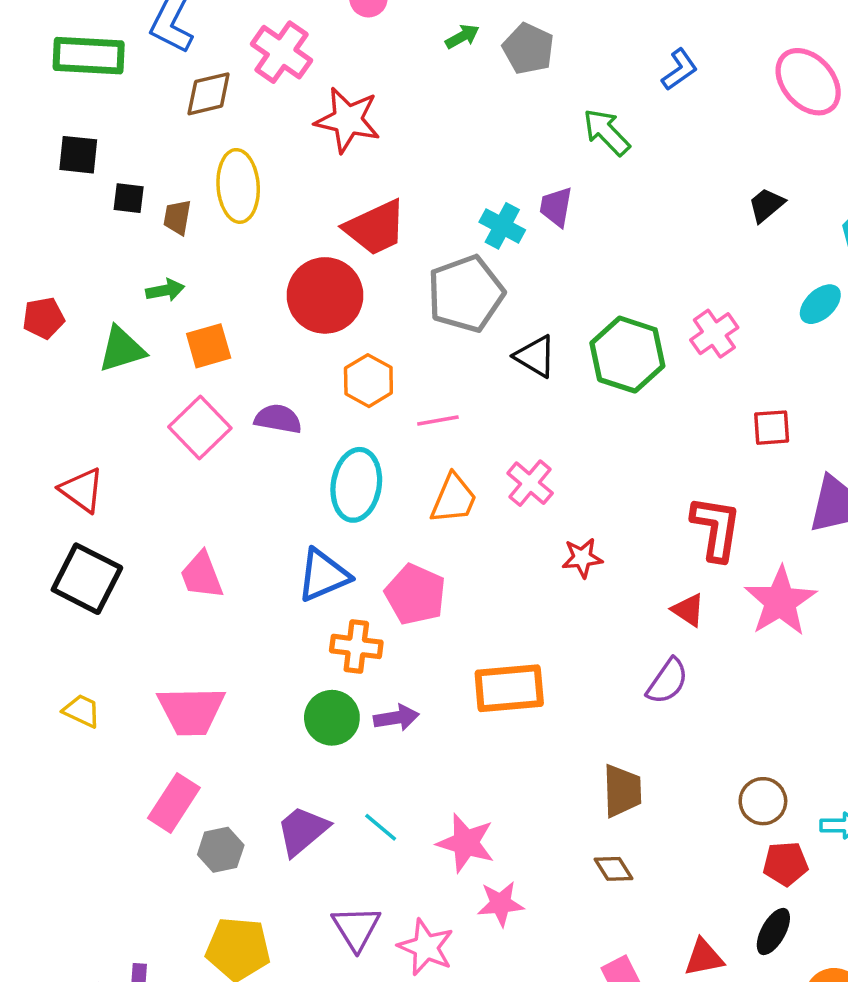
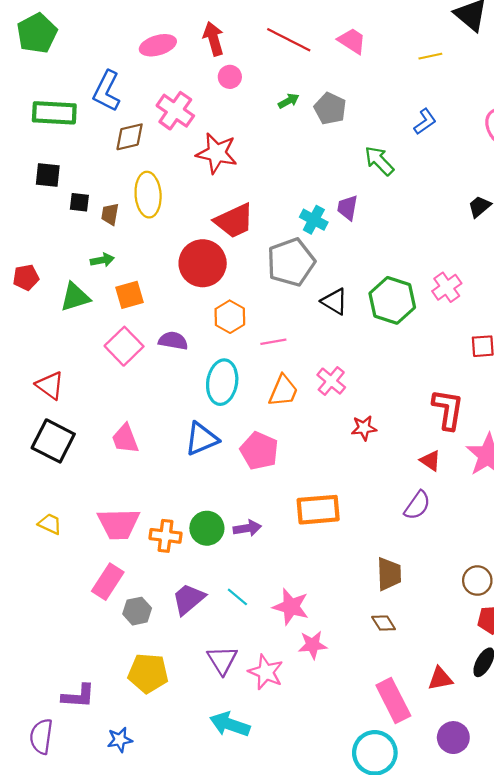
orange cross: (356, 646) -> (165, 536), moved

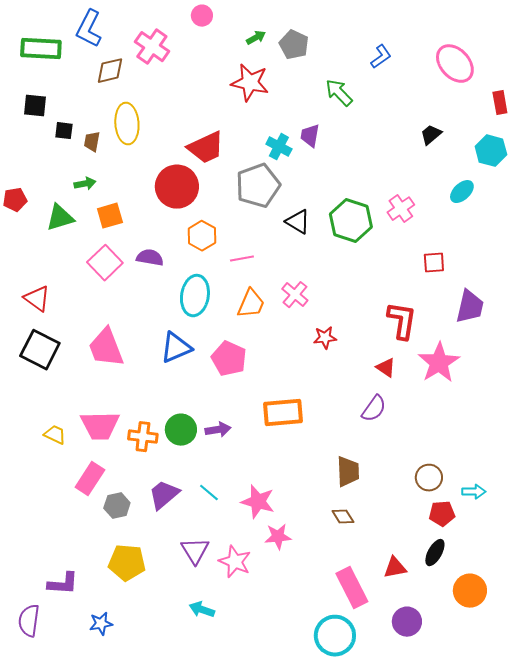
red star: (217, 153) -> (250, 83), moved
pink trapezoid: (125, 439) -> (106, 348), size x1.4
yellow trapezoid: (50, 524) -> (55, 435), moved
cyan arrow: (230, 724) -> (202, 610), size x0.7

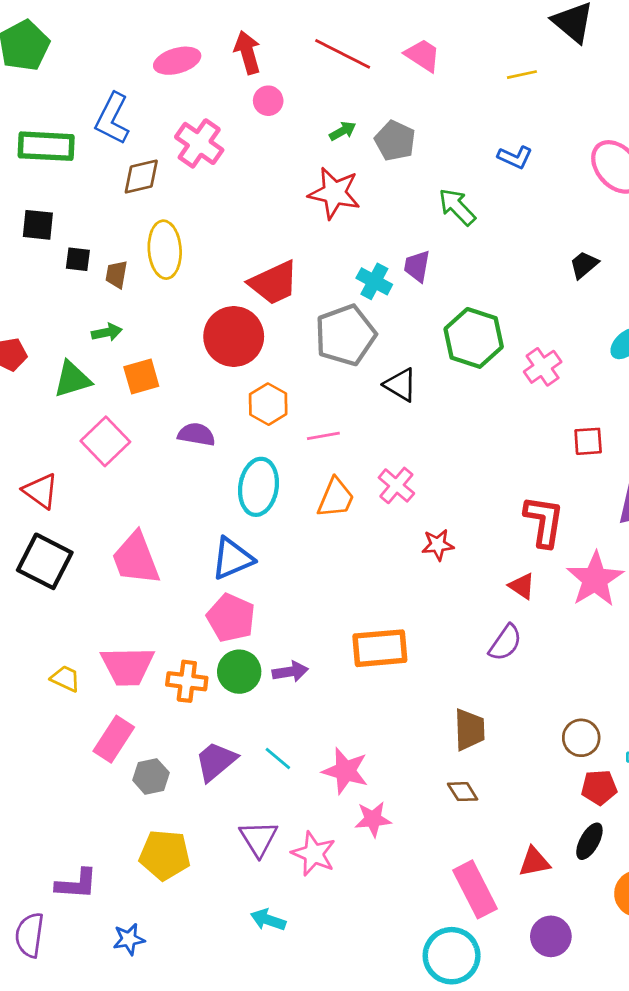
blue L-shape: (381, 57) -> (515, 157), turned 60
green hexagon: (351, 221) -> (474, 338), moved
pink square: (105, 263) -> (105, 441), moved
pink pentagon: (229, 359) -> (231, 618), moved

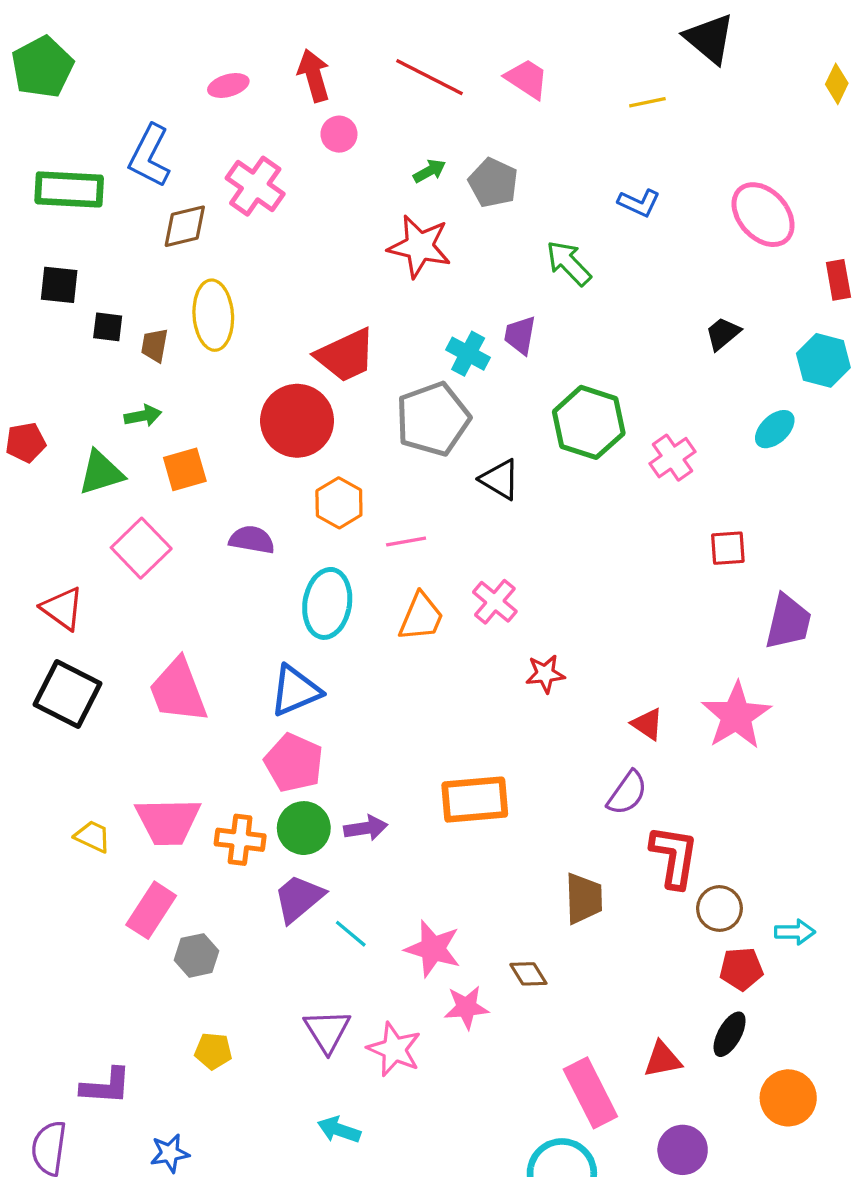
pink ellipse: (177, 61) -> (228, 85), size x0.7
red L-shape: (544, 521) -> (674, 857), moved
purple trapezoid: (216, 761) -> (299, 898), moved
brown diamond: (463, 792) -> (528, 974), moved
yellow pentagon: (165, 855) -> (213, 1051), size x0.6

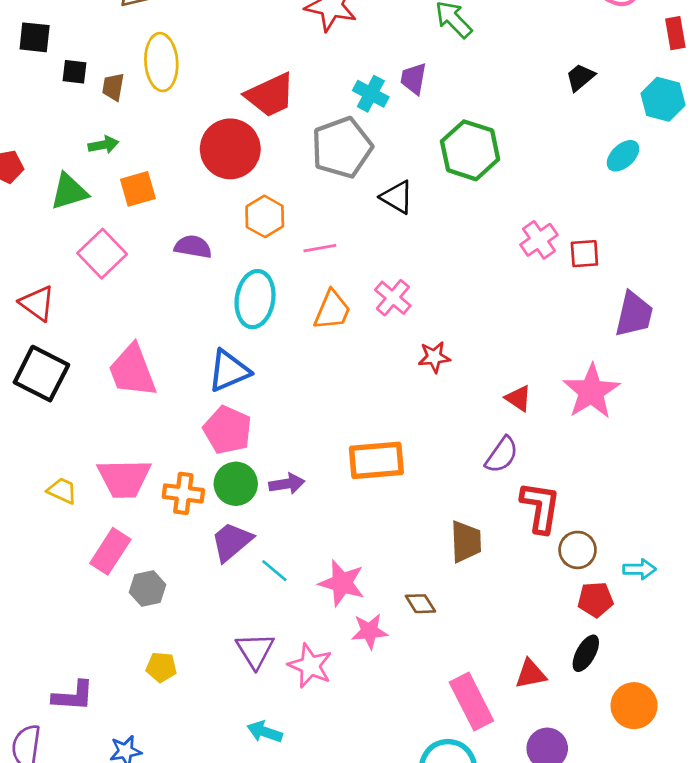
pink cross: (673, 458) -> (539, 240), moved

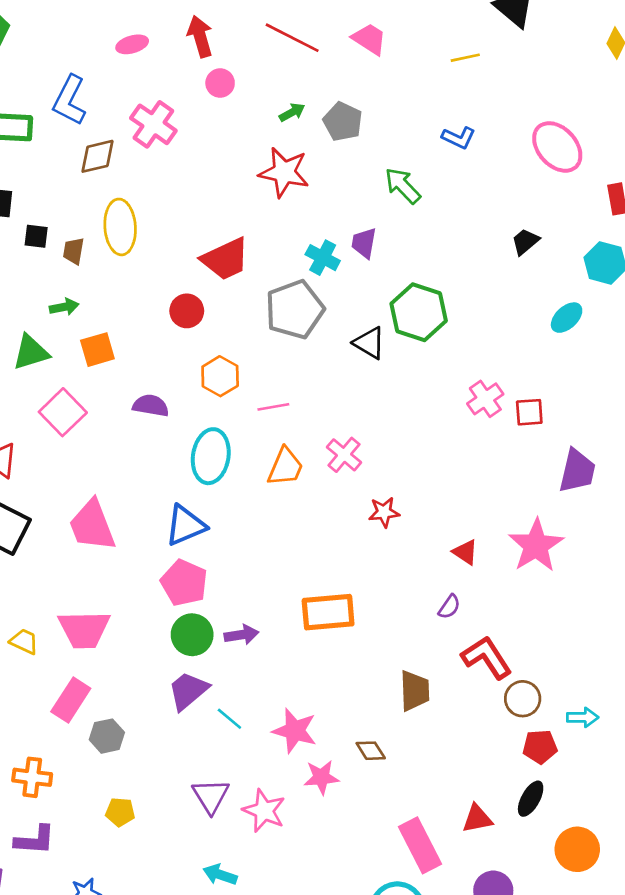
red circle: (230, 149) -> (187, 311), size x0.6
black triangle: (397, 197) -> (369, 343), moved
purple semicircle: (502, 455) -> (449, 607), size x0.7
orange cross: (183, 493) -> (32, 777), moved
red L-shape: (540, 507) -> (487, 657), turned -42

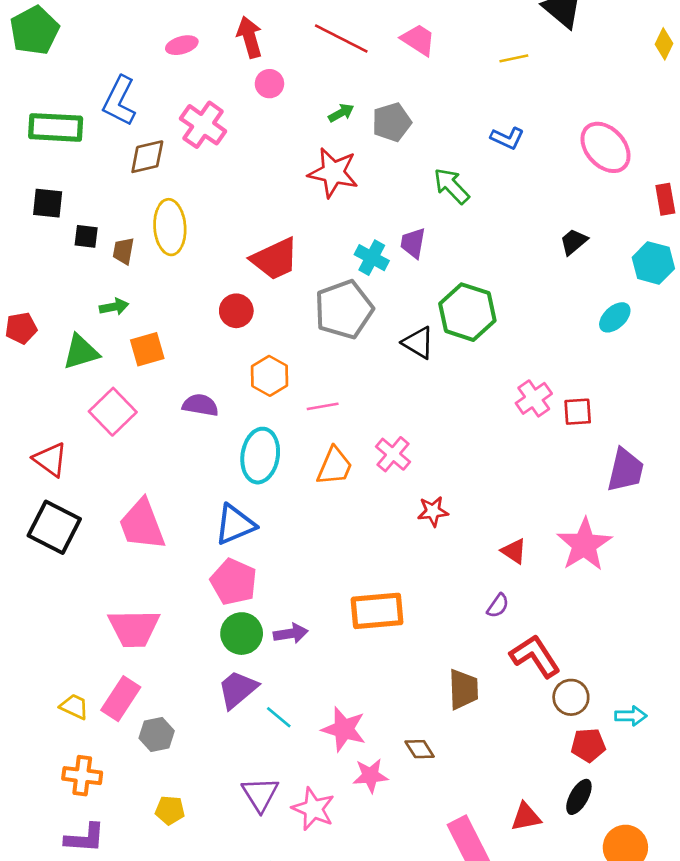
gray pentagon: (343, 122) -> (392, 122), turned 30
yellow trapezoid: (24, 641) -> (74, 707), moved

